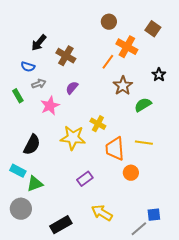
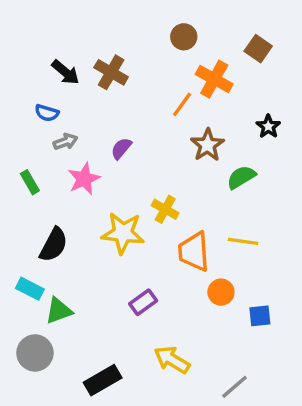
black arrow: (39, 43) -> (65, 72), turned -90
brown cross: (66, 56) -> (111, 72), moved
green rectangle: (18, 96) -> (30, 182), moved
blue square: (154, 215) -> (260, 316), moved

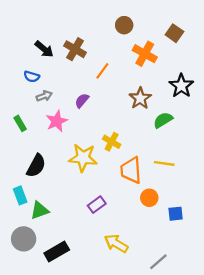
orange line: (182, 104) -> (102, 71), moved
black star: (268, 126) -> (181, 86), size x1.5
cyan rectangle: (30, 289) -> (20, 195), turned 42
black rectangle: (103, 380) -> (57, 251), moved

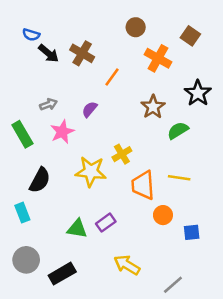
blue semicircle: (32, 77) -> (31, 35), moved
green rectangle: (20, 123) -> (22, 134), size x1.5
yellow cross: (112, 142) -> (122, 154), turned 30
green triangle: (40, 210) -> (77, 229), moved, turned 30

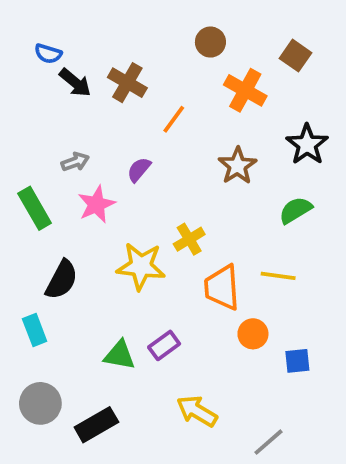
green semicircle: (178, 130) -> (295, 210), moved

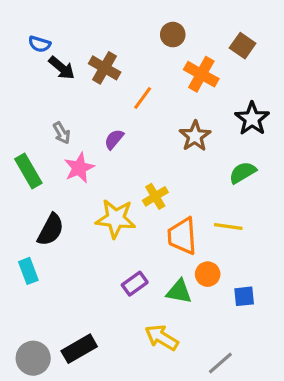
gray arrow: (75, 162) -> (62, 133), turned 80
green triangle: (120, 355) -> (179, 292), moved
gray circle: (40, 403) -> (33, 358), moved

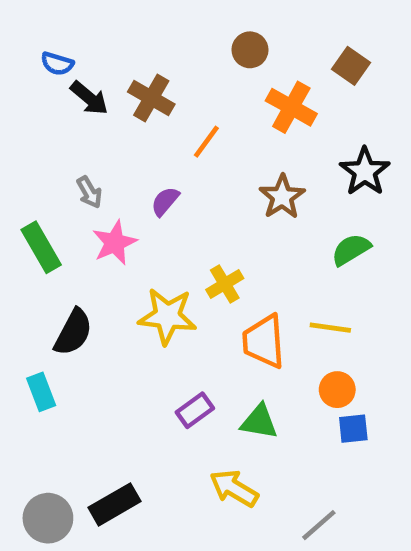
orange circle: (208, 274) -> (337, 390), moved

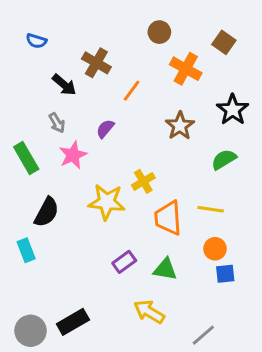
black arrow: (89, 98) -> (64, 85), moved

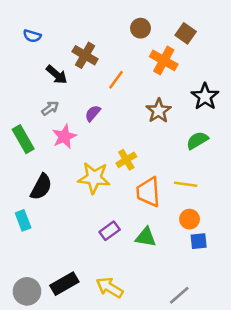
brown square: (224, 42) -> (186, 33), moved
gray arrow: (57, 123) -> (50, 108), turned -96
yellow arrow: (149, 312) -> (110, 288), moved

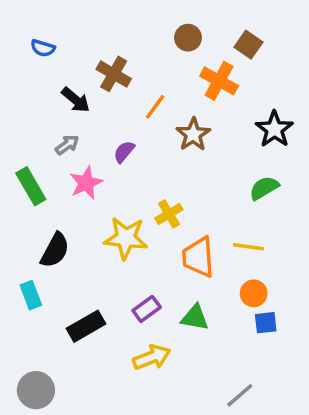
brown star: (159, 111) -> (193, 134), moved
black rectangle: (64, 284) -> (86, 326), moved
yellow arrow: (110, 288) -> (152, 357), moved, turned 128

